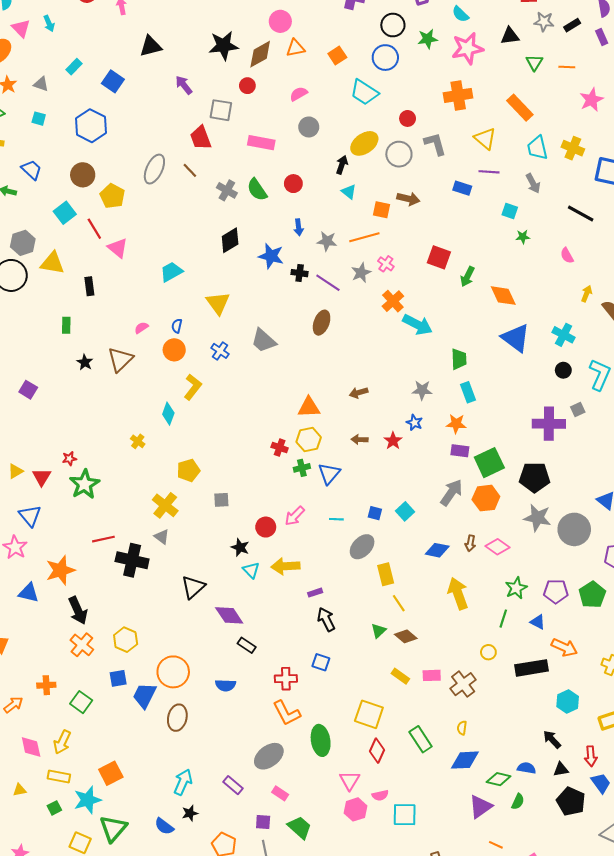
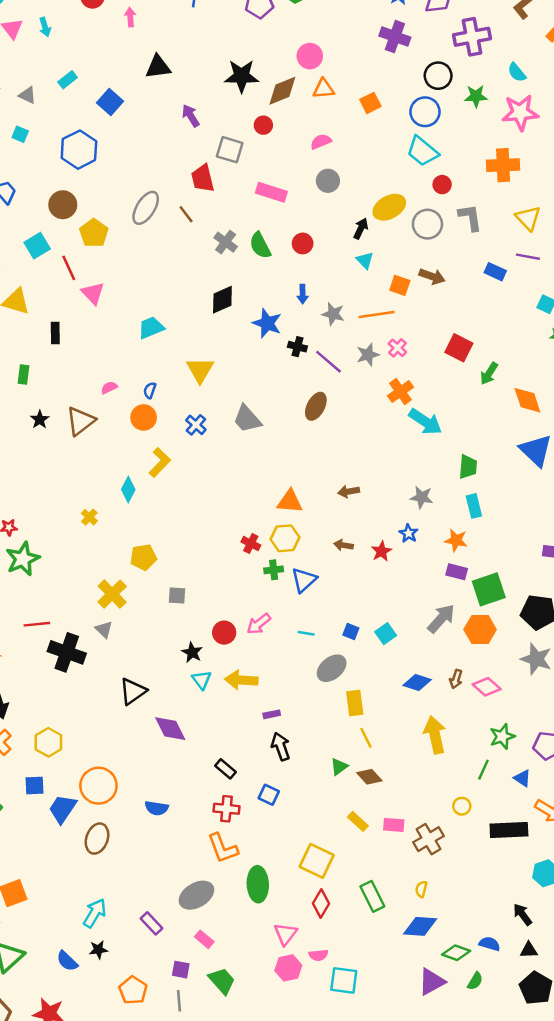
cyan trapezoid: (364, 92) -> (422, 151), moved
black rectangle: (247, 645) -> (225, 769), moved

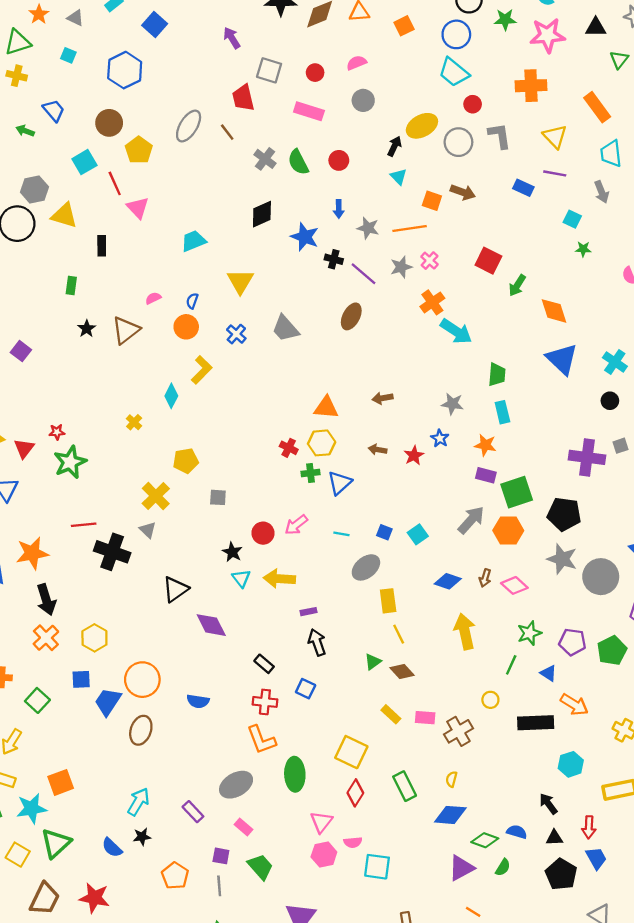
red circle: (263, 125) -> (315, 73), moved

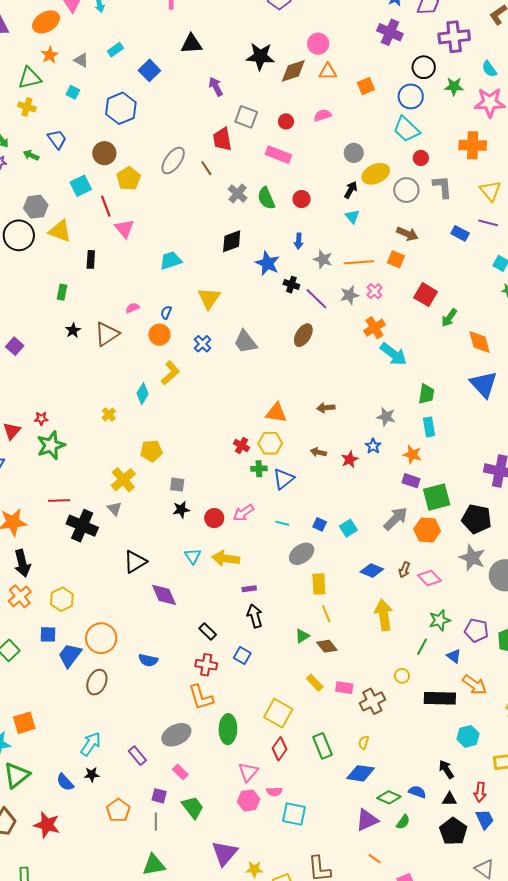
gray circle: (363, 100) -> (354, 153), moved
orange square: (432, 201) -> (396, 259), moved
black star: (232, 552) -> (181, 510), moved, turned 30

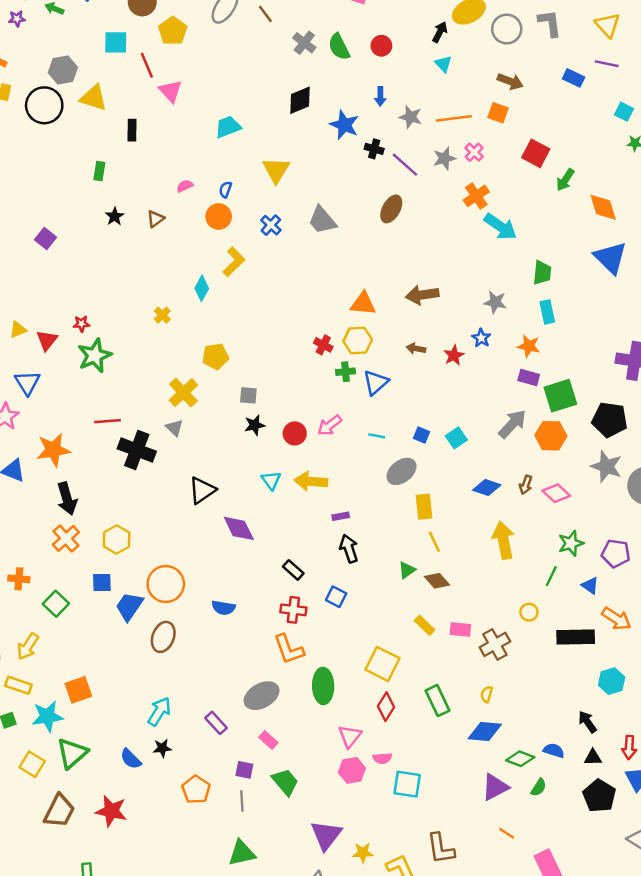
cyan square: (81, 186) -> (116, 42), turned 30
brown triangle: (107, 334) -> (155, 219), size x0.6
brown arrow: (326, 408) -> (422, 295), size x1.5

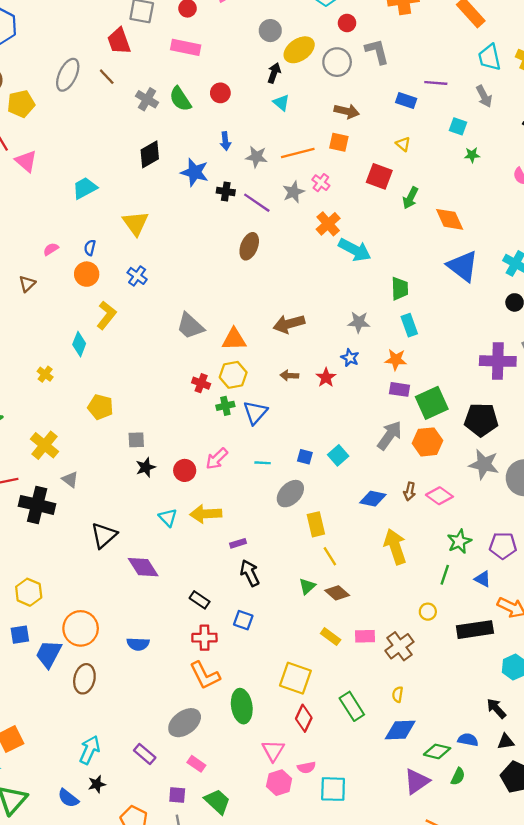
yellow triangle: (608, 25) -> (403, 144), moved, size x0.6
yellow pentagon: (173, 31) -> (21, 104), turned 30
gray trapezoid: (322, 220) -> (190, 326), moved
yellow pentagon: (215, 356) -> (100, 407), turned 30
yellow cross: (183, 393) -> (45, 445), moved

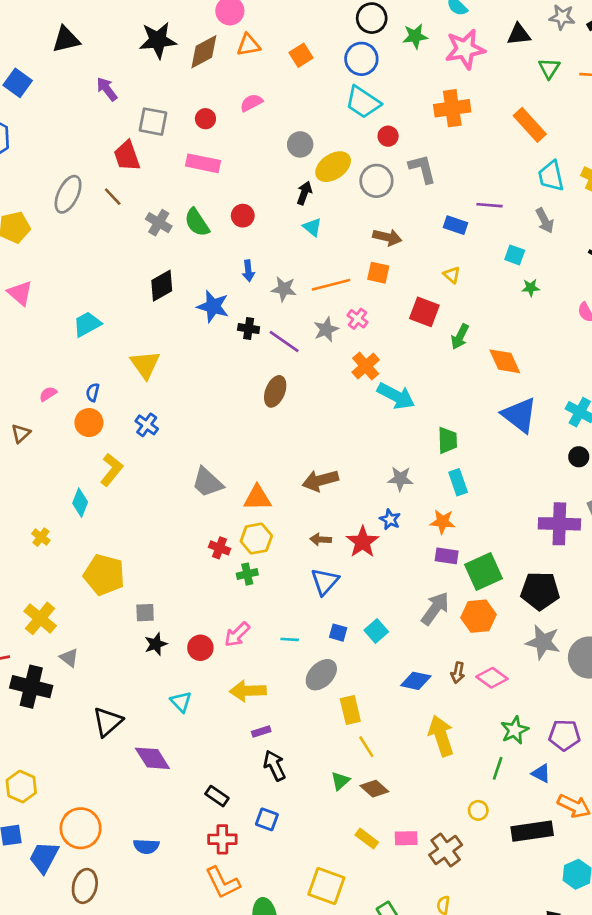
red star: (326, 377) -> (363, 542), size x1.4
yellow pentagon: (100, 407) -> (104, 575), size x1.4
blue triangle: (255, 412) -> (325, 581), moved
yellow arrow: (206, 514) -> (248, 691), moved

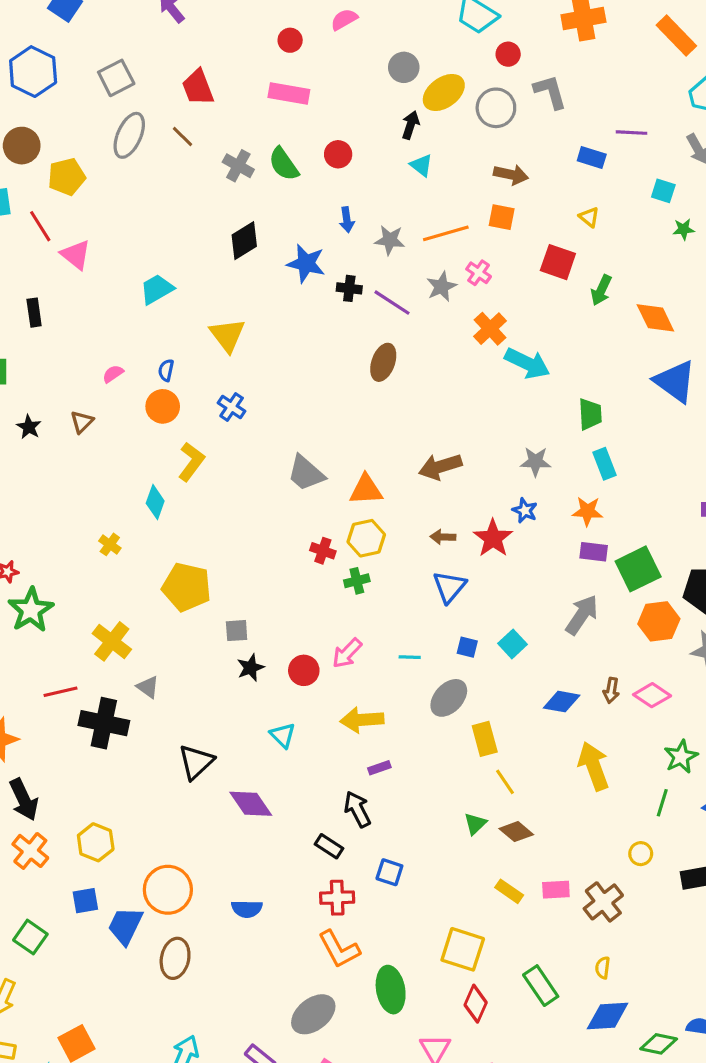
gray square: (153, 122) -> (116, 78), moved, turned -36
orange hexagon: (479, 616) -> (659, 621), moved
black arrow: (275, 766) -> (357, 809), moved

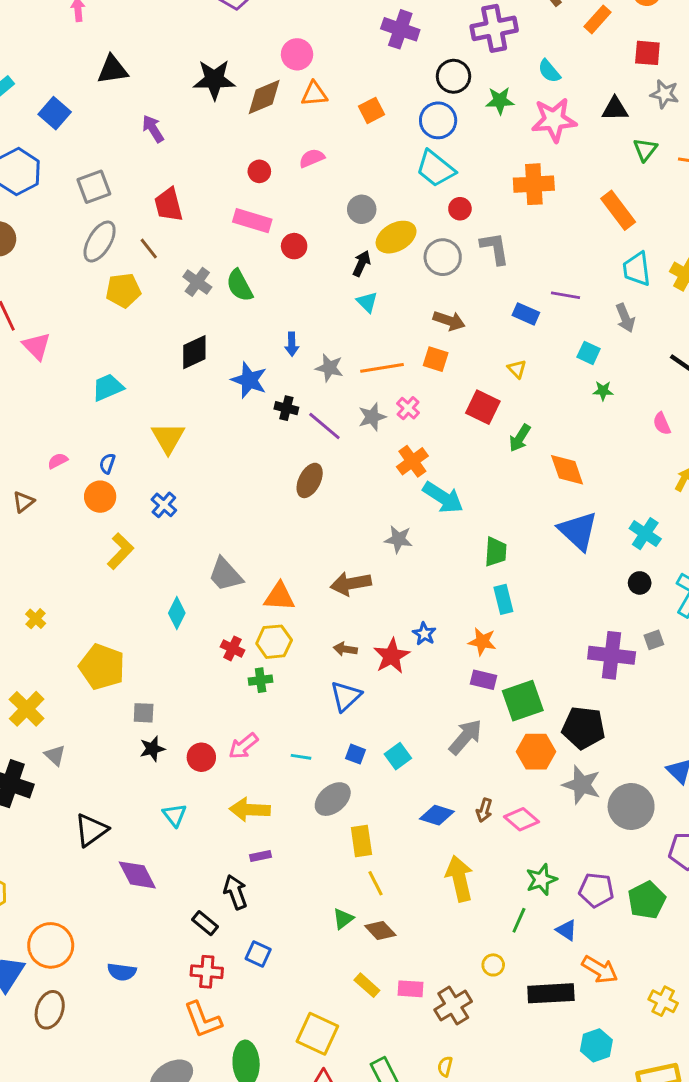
red circle: (338, 154) -> (294, 246), moved
yellow pentagon: (67, 177) -> (123, 290), moved
gray star: (536, 462) -> (398, 539), moved
cyan diamond: (155, 502) -> (177, 613), moved

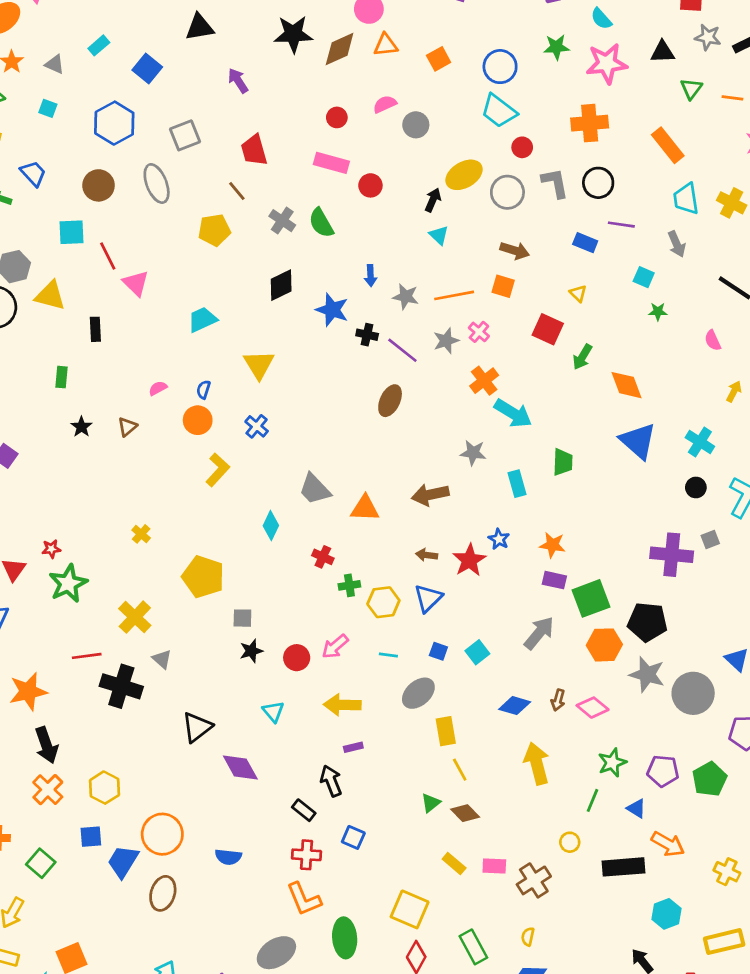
black circle: (453, 76) -> (598, 183), moved
gray circle: (362, 209) -> (416, 125), moved
gray ellipse: (100, 241) -> (157, 183), moved, turned -51
cyan rectangle: (503, 599) -> (517, 484), moved
yellow hexagon: (274, 642) -> (383, 602), moved

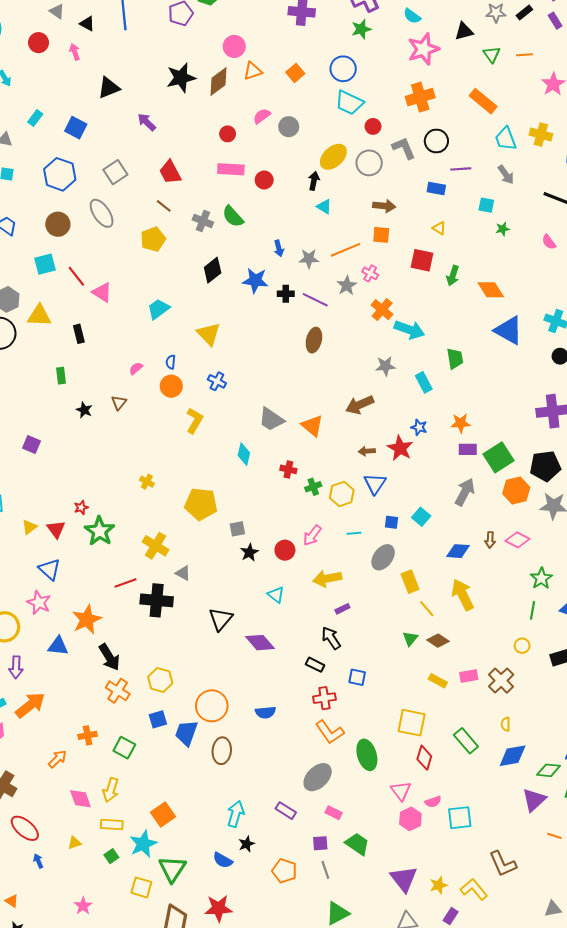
green star: (556, 47) -> (361, 29), moved
orange triangle: (365, 508) -> (312, 426), turned 50
yellow arrow: (537, 763) -> (463, 595), moved

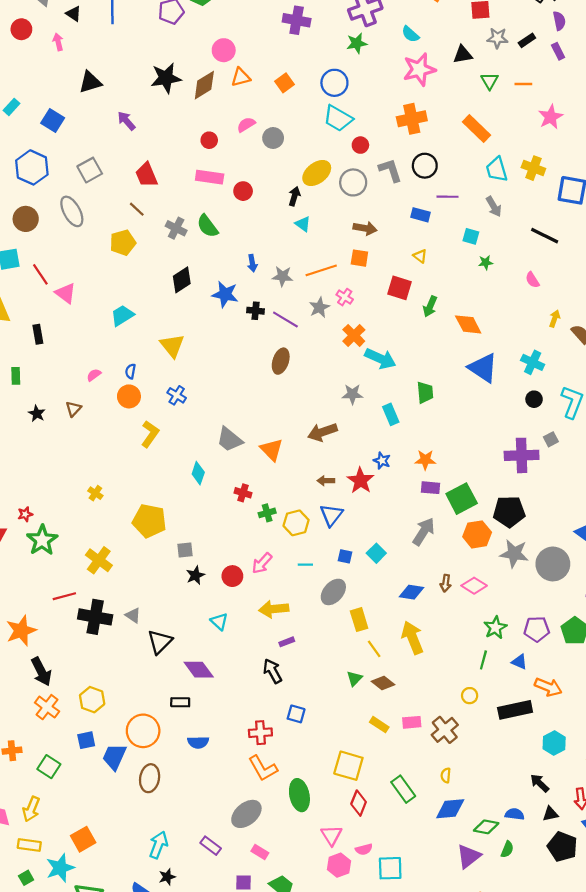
gray triangle: (183, 573) -> (133, 615), moved
black rectangle: (315, 665) -> (180, 702), moved, turned -30

